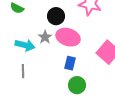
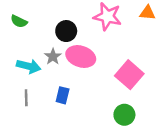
blue rectangle: (70, 63) -> (63, 95), moved
green circle: (77, 85) -> (124, 115), moved

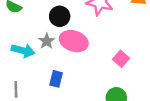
pink square: (129, 75) -> (121, 59), size x0.6
gray line: (26, 98) -> (16, 89), moved

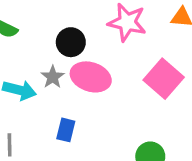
pink square: (121, 59) -> (164, 79), moved, size x1.6

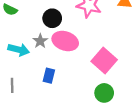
pink square: (164, 79) -> (104, 60), moved

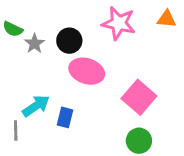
gray star: (40, 41) -> (35, 44), moved
cyan arrow: (19, 50) -> (36, 106), moved, turned -48

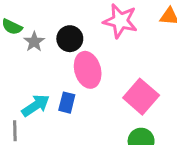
pink ellipse: (87, 71) -> (88, 70), turned 56
blue rectangle: (65, 117) -> (67, 103), moved

